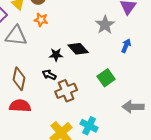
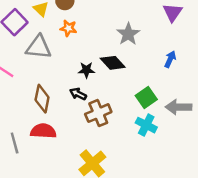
gray star: (105, 25) -> (128, 34), moved
gray arrow: (133, 107) -> (179, 107), moved
cyan cross: (89, 126) -> (146, 125), moved

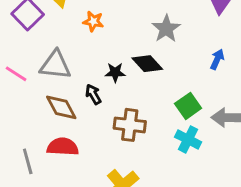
gray triangle: (39, 47) -> (55, 65), moved
black arrow: (78, 94) -> (93, 94), moved, turned 35
brown diamond: (42, 99) -> (61, 107), turned -40
brown cross: (98, 113) -> (130, 125), turned 30

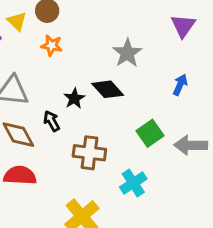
black star: (115, 72) -> (74, 98), turned -30
cyan cross: (188, 139) -> (133, 183), moved, turned 30

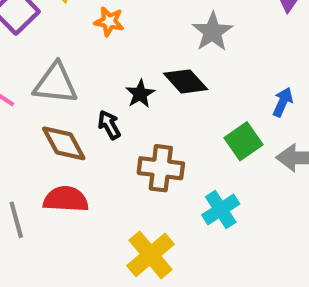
blue arrow: (180, 85) -> (283, 102), moved

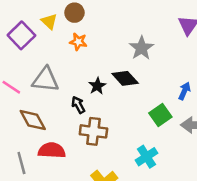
brown diamond: (64, 143) -> (33, 120), moved
brown cross: (161, 168) -> (93, 131), moved

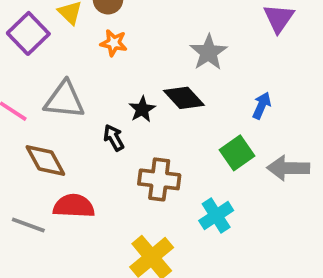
blue arrow: (184, 91) -> (262, 105), moved
brown cross: (93, 131) -> (159, 179), moved
gray line: (21, 163) -> (28, 225), turned -55

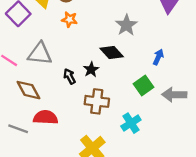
black star: (142, 109) -> (91, 70), moved

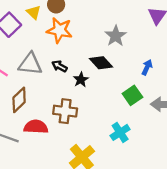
orange star: (69, 19) -> (59, 30), size x1.6
black arrow: (69, 76) -> (59, 66), moved, turned -32
brown diamond: (28, 90) -> (19, 100), turned 75
brown cross: (97, 101) -> (65, 111), moved

